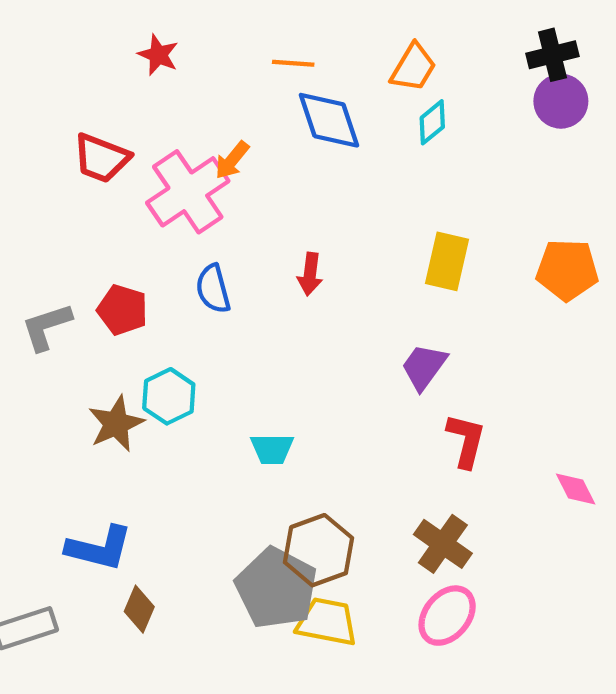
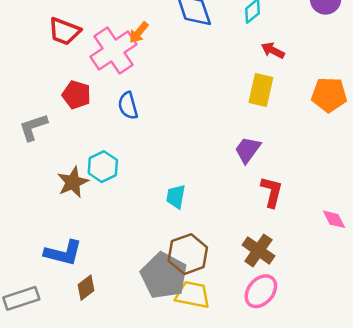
red arrow: (310, 274) -> (273, 50), moved, turned 110
red pentagon: (122, 310) -> (76, 95), moved
cyan trapezoid: (272, 449) -> (176, 197), moved, turned 100
brown diamond: (139, 609) -> (86, 288), turned 30

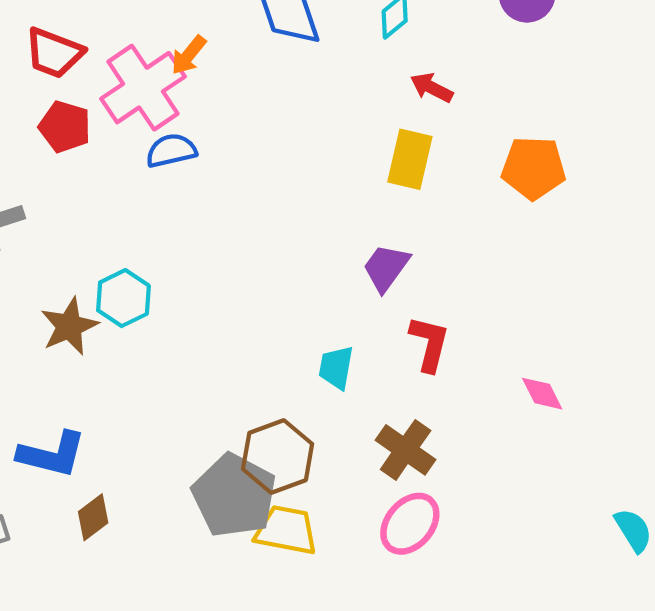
red pentagon: (76, 95) -> (65, 127), moved
blue semicircle: (128, 106) -> (171, 151), moved, turned 92
cyan trapezoid: (176, 197) -> (336, 368), moved

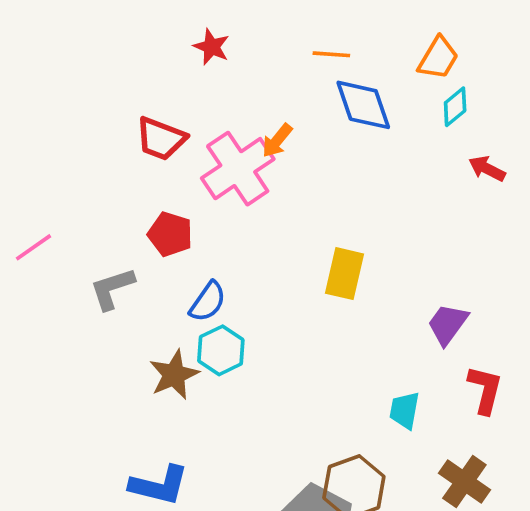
red pentagon: (65, 127) -> (170, 234), moved
blue semicircle: (171, 151) -> (208, 302), moved, turned 138
yellow rectangle: (410, 159) -> (345, 274), moved

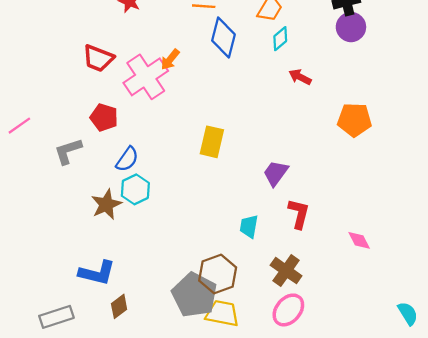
blue diamond: (363, 105) -> (223, 37), turned 33

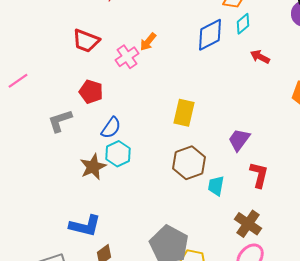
blue diamond: (223, 37) -> (210, 35), moved, turned 48
pink cross: (146, 77) -> (127, 57), size x0.6
pink line: (19, 126) -> (18, 81), moved
brown hexagon: (218, 274) -> (189, 163), moved

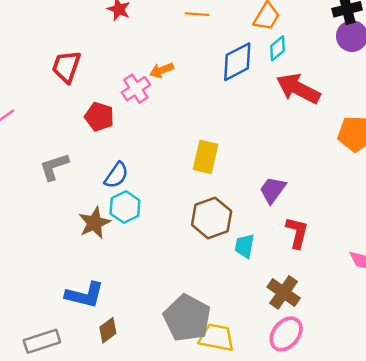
red trapezoid: (86, 41) -> (66, 67), moved, turned 88
orange arrow: (148, 42) -> (162, 70), turned 30
red arrow: (260, 57) -> (298, 89), size x1.8
red pentagon: (91, 92) -> (99, 117), moved

